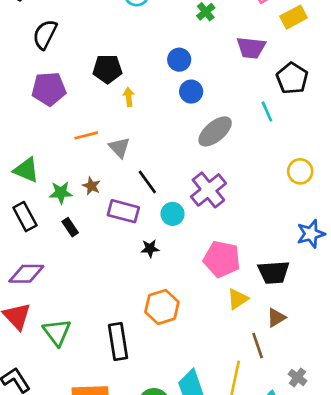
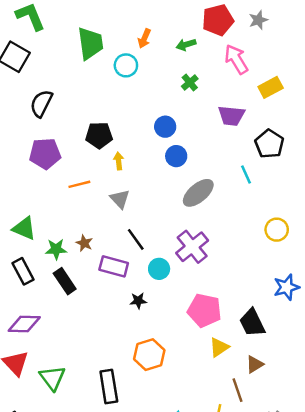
orange line: (86, 135) -> (79, 184), moved
gray triangle: (119, 147) -> (120, 199), moved
black rectangle: (70, 227) -> (65, 281), size x1.5
black trapezoid: (274, 272) -> (252, 323), turned 68

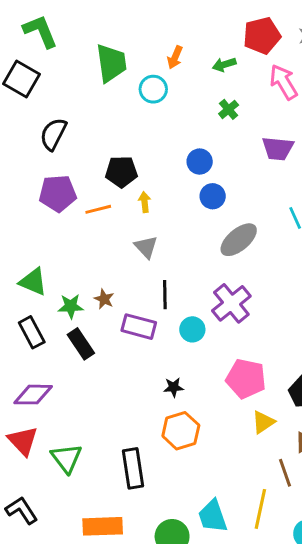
orange line: (79, 184) -> (98, 209), moved
black line: (136, 239) -> (165, 295), turned 35
black star: (138, 301) -> (174, 387), moved

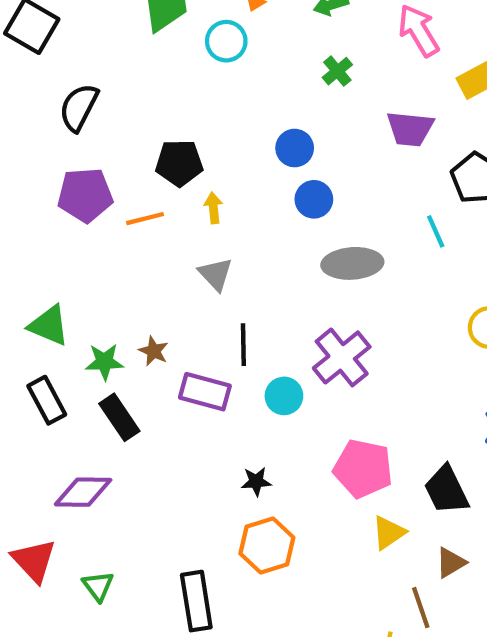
gray ellipse: (239, 240) -> (352, 263), turned 36
purple diamond: (33, 395) -> (83, 492), moved
green triangle: (66, 458) -> (98, 586), size x0.7

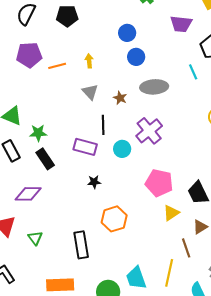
black pentagon: (179, 163) -> (67, 16), moved
brown star: (154, 351) -> (120, 98), moved
black star: (256, 481) -> (94, 182), moved

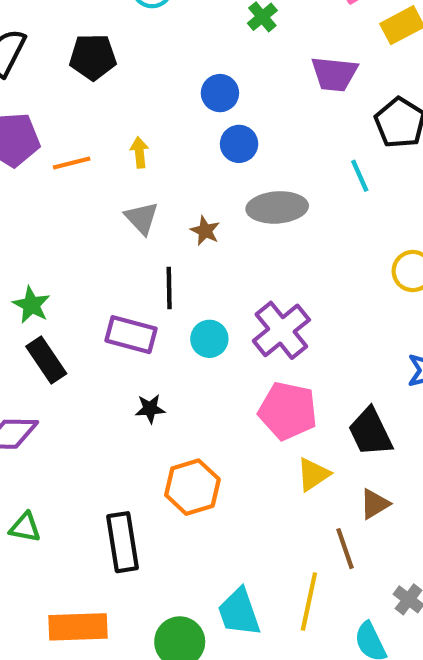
purple cross: (149, 131) -> (281, 330), moved
green star: (38, 133) -> (31, 305), turned 30
green triangle: (35, 238) -> (25, 527), turned -42

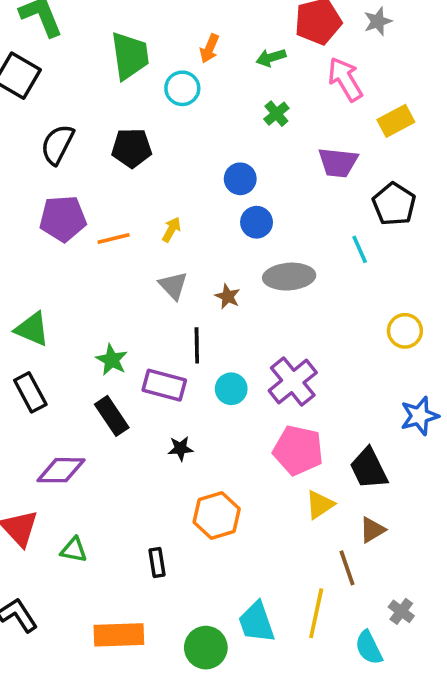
yellow arrow: (139, 152) -> (171, 229), turned 35
green star: (31, 305) -> (112, 360), moved
black rectangle: (46, 360) -> (112, 416), moved
black rectangle: (122, 542) -> (157, 563), size x0.6

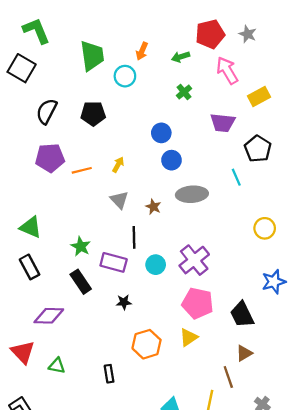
gray star: (378, 21) -> (248, 34), turned -30
yellow triangle: (320, 505) -> (189, 337), moved

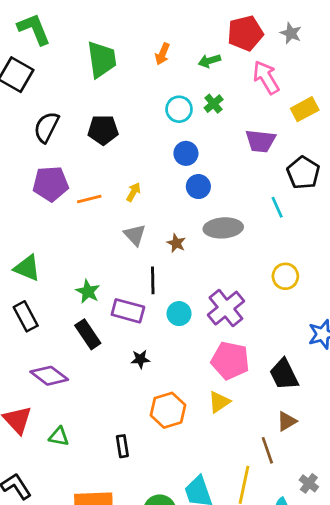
cyan circle: (125, 76) -> (179, 109), moved
yellow circle: (265, 228) -> (285, 276), moved
purple diamond: (49, 316) -> (49, 376), turned 36

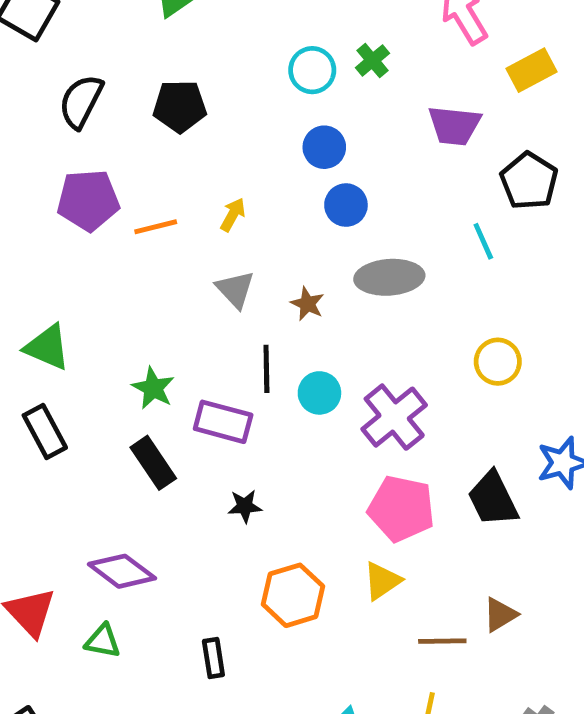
cyan circle: (179, 314) -> (319, 393), moved
black trapezoid: (284, 374) -> (493, 499), moved
purple diamond: (49, 376) -> (122, 571), moved
brown line: (267, 450) -> (442, 641), moved, turned -72

